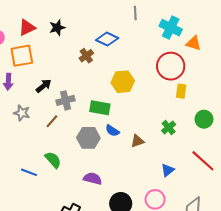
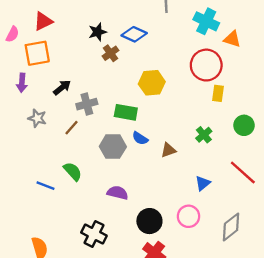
black star: (57, 28) -> (97, 32), moved

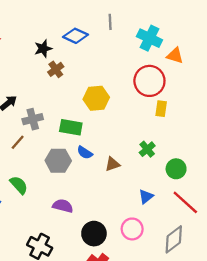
blue diamond: (134, 34) -> (75, 36), moved
green circle: (244, 125) -> (176, 169), moved
red line: (243, 173) -> (185, 202), moved

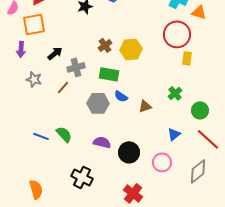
brown cross: (56, 69) -> (105, 45), moved
green semicircle: (19, 185) -> (64, 134), moved
black circle: (94, 234) -> (129, 152), moved

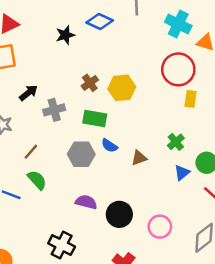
brown line: (63, 87) -> (31, 152), moved
green semicircle: (64, 134) -> (37, 180), moved
blue triangle: (174, 134) -> (182, 173), moved

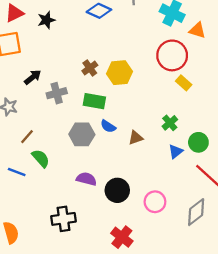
black star: (65, 35) -> (46, 20), moved
yellow rectangle: (191, 99) -> (184, 83), turned -56
brown line: (31, 152) -> (27, 137), moved
black cross: (62, 245) -> (64, 219), turned -35

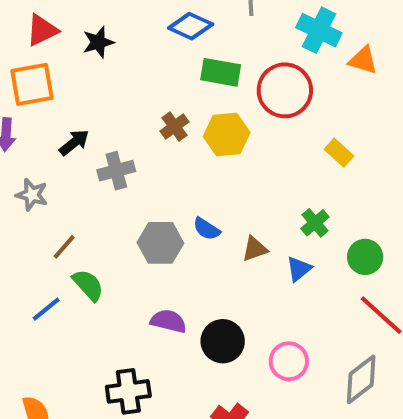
red circle: (172, 55) -> (285, 90), moved
green rectangle: (94, 101) -> (221, 72), moved
blue triangle: (176, 151) -> (299, 269), moved
blue line: (17, 172) -> (46, 309), turned -60

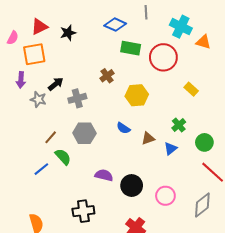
yellow hexagon: (227, 135) -> (137, 95), moved
gray star: (32, 195) -> (38, 99), moved
gray hexagon: (160, 243) -> (84, 133), moved

